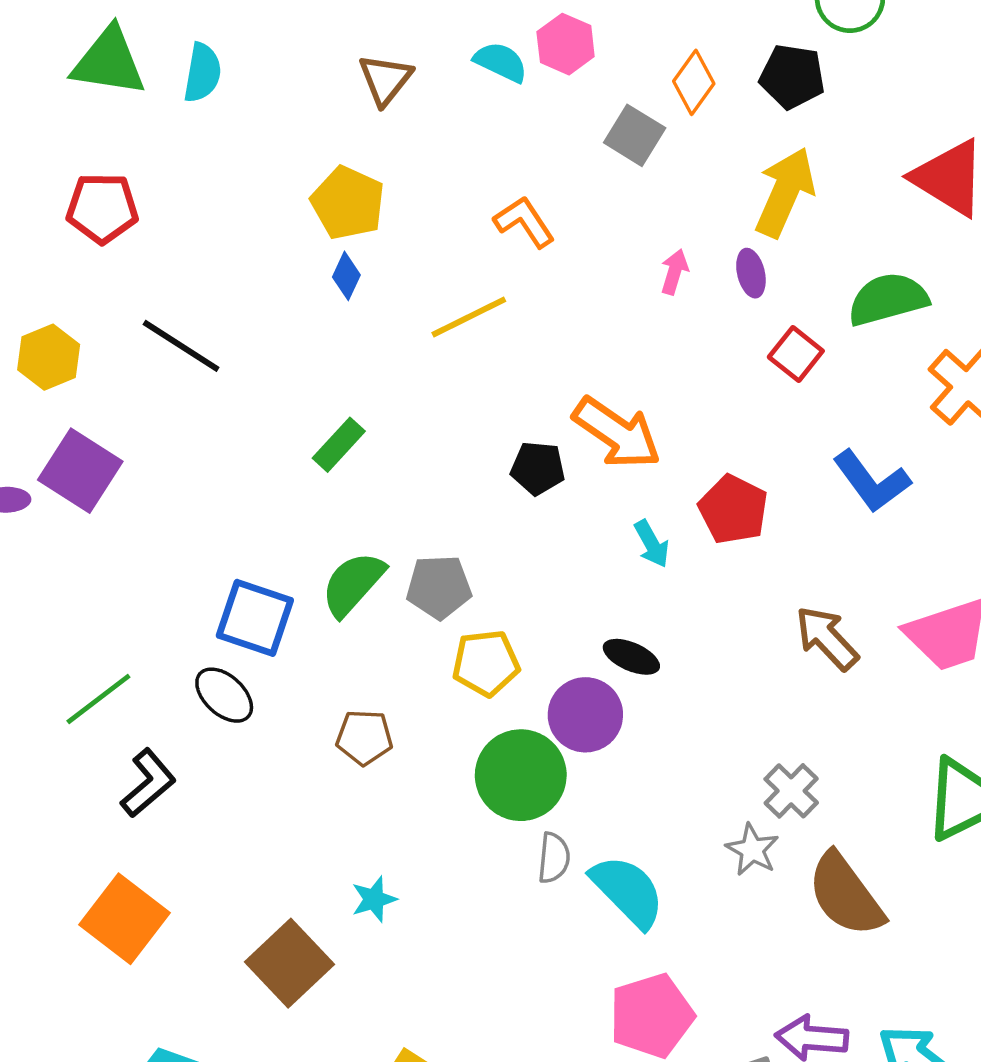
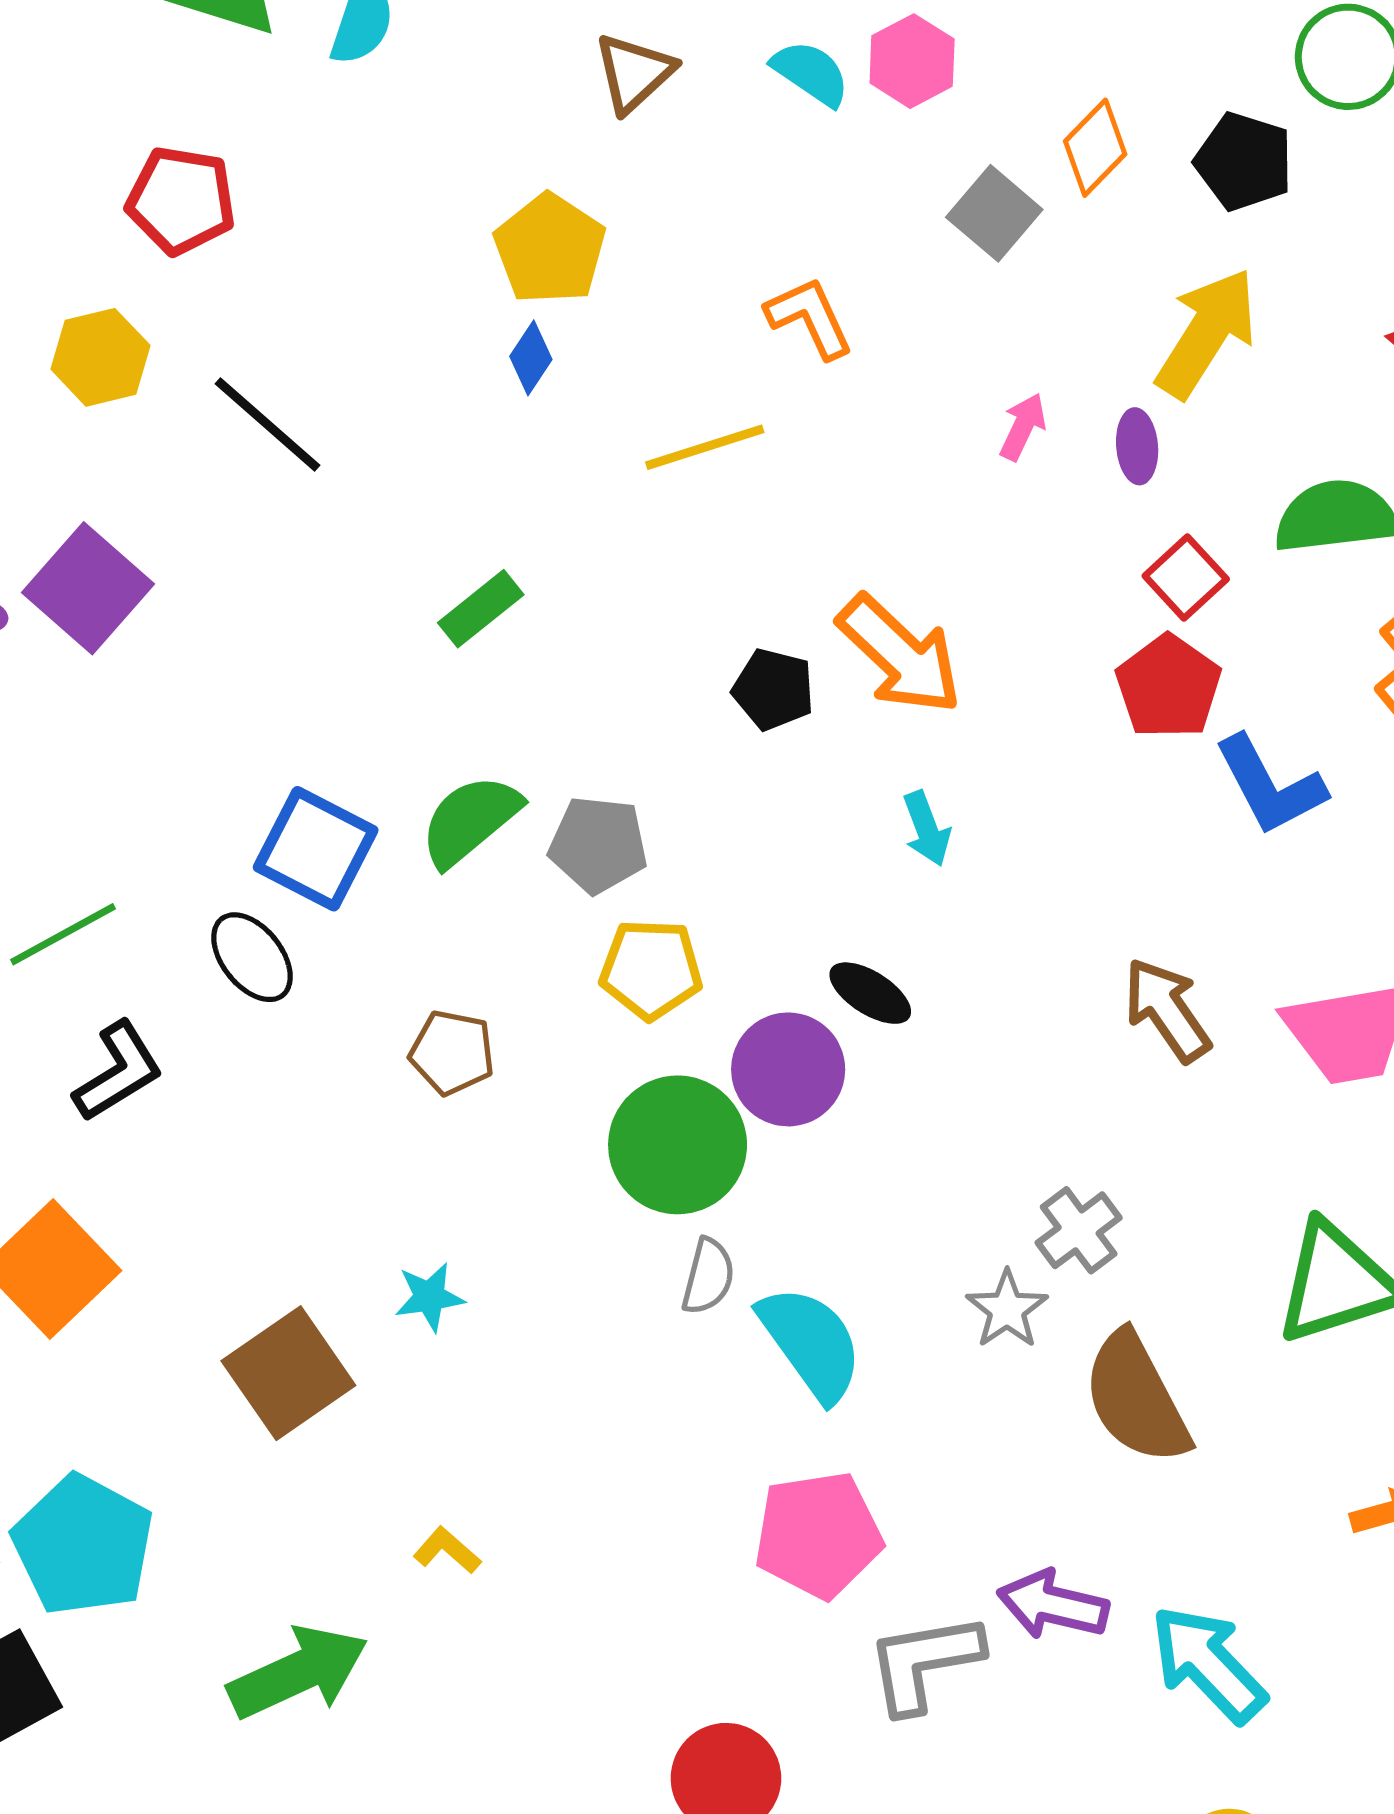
yellow hexagon: (49, 357) -> (100, 357), moved
red pentagon: (733, 510) -> (1168, 687), moved

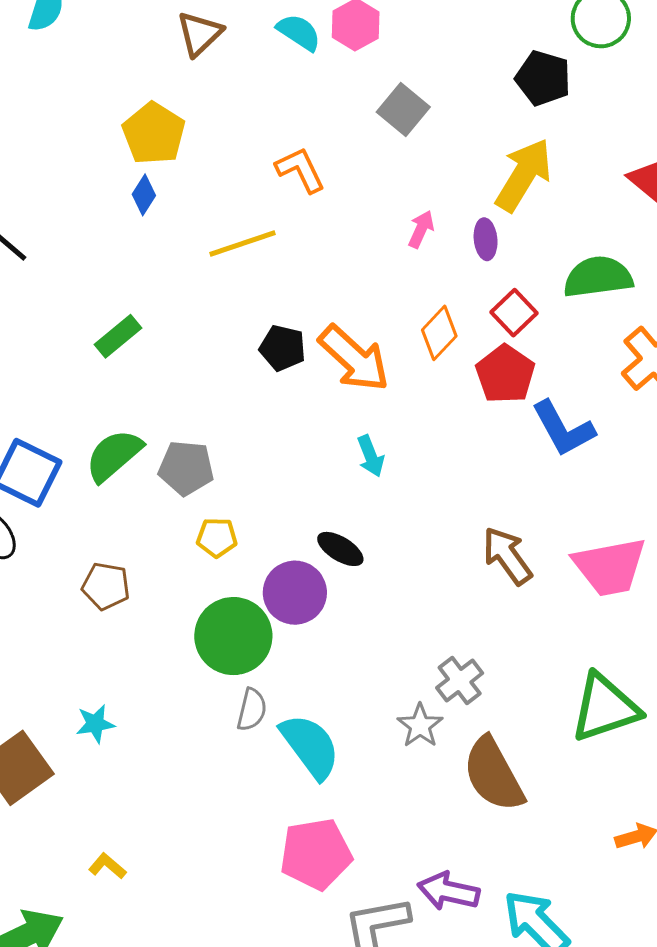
orange diamond: (1095, 148) -> (439, 333), moved
black pentagon: (773, 689) -> (283, 348), moved
yellow pentagon: (651, 969) -> (217, 537), size x0.7

